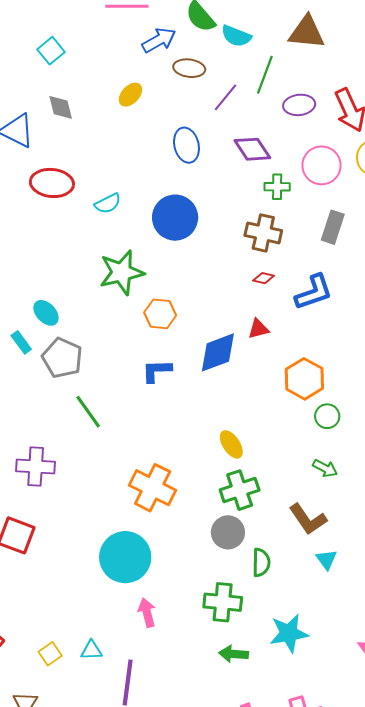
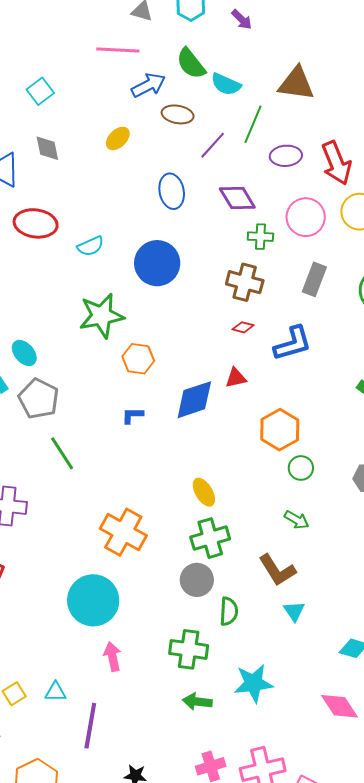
blue L-shape: (157, 371) -> (132, 415), size x0.7

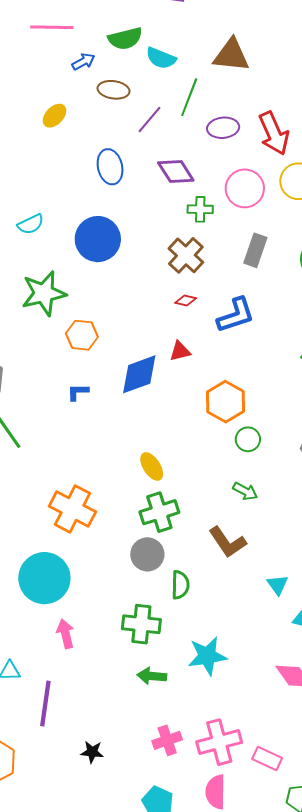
green semicircle: (191, 64) -> (125, 39), turned -64
blue arrow: (148, 85) -> (83, 62), size x0.7
brown cross: (245, 282) -> (186, 255), turned 30
cyan triangle: (294, 611) -> (278, 585), moved

